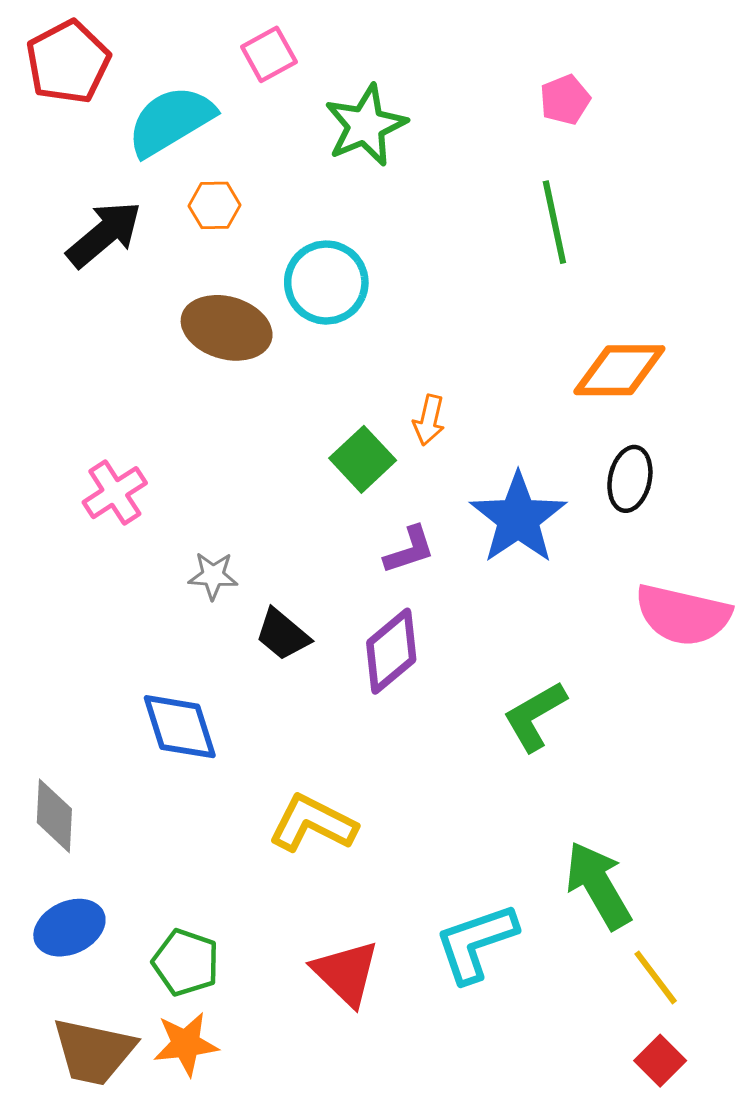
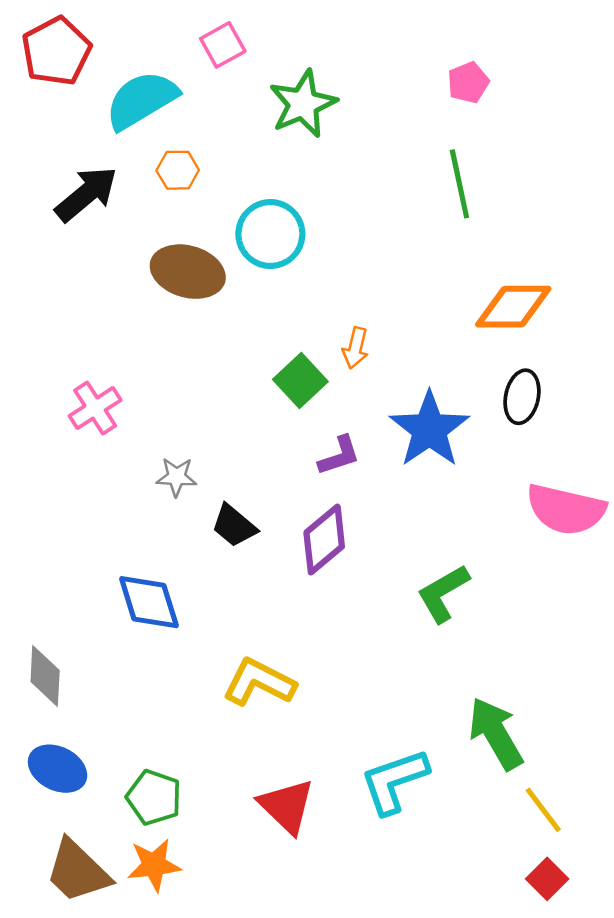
blue ellipse: (69, 928) -> (58, 769), turned 52
brown trapezoid: (94, 1052) -> (78, 871), turned 32

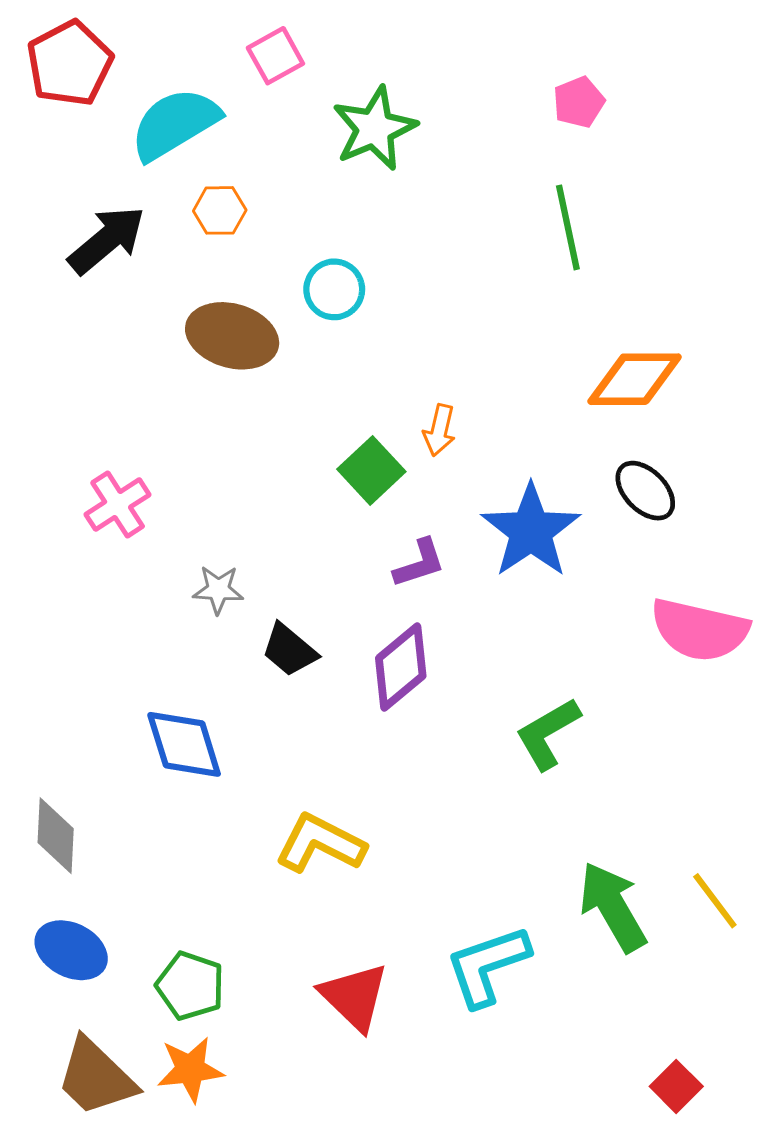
cyan circle: (270, 234) -> (334, 289), size x0.7
black ellipse: (522, 397) -> (645, 491), turned -57
yellow line: (543, 810) -> (715, 901), moved

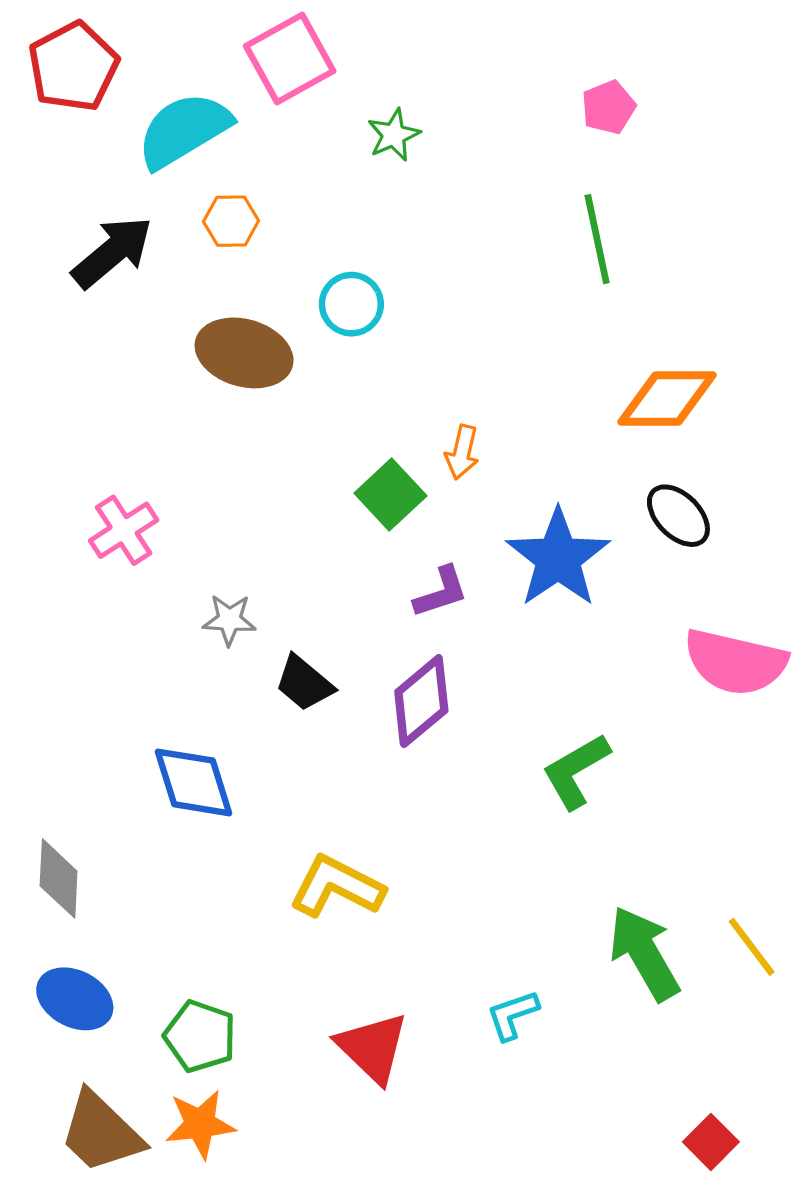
pink square: (275, 56) -> (290, 58), size x1.5
green star: (374, 128) -> (394, 135), size x0.6
cyan L-shape: (487, 966) -> (512, 1015), size x0.6

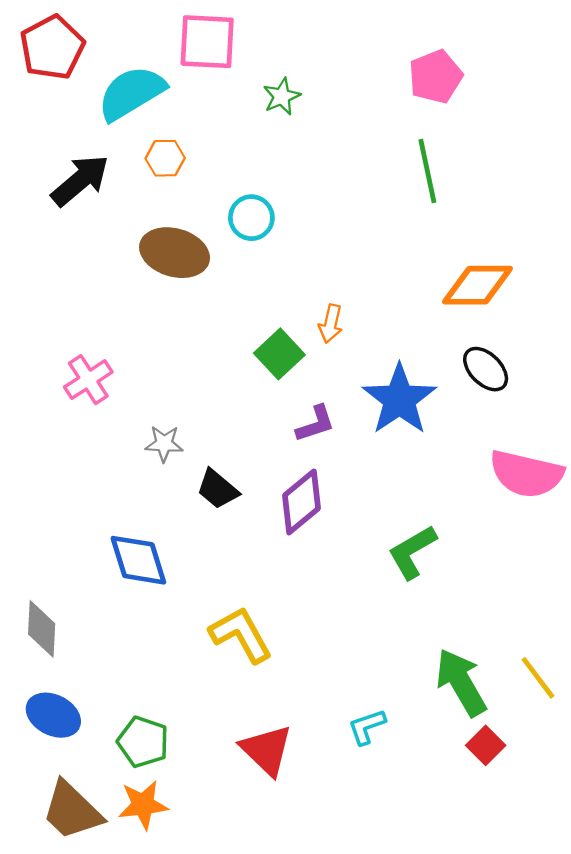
pink square: (290, 58) -> (207, 42), turned 32
pink pentagon: (608, 107) -> (435, 77), size x1.4
yellow L-shape: (337, 887) -> (241, 635), turned 34
red square: (711, 1142) -> (486, 745), moved

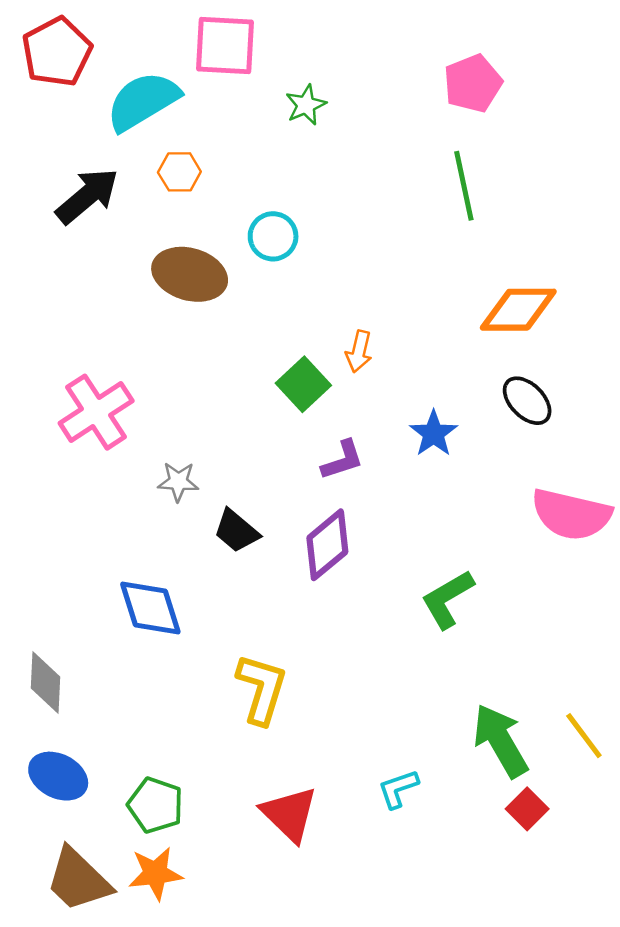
pink cross: (88, 380) -> (96, 412), size x1.4
blue star: (399, 399) -> (434, 434), size x0.6
yellow L-shape: (241, 635) -> (262, 689), turned 46

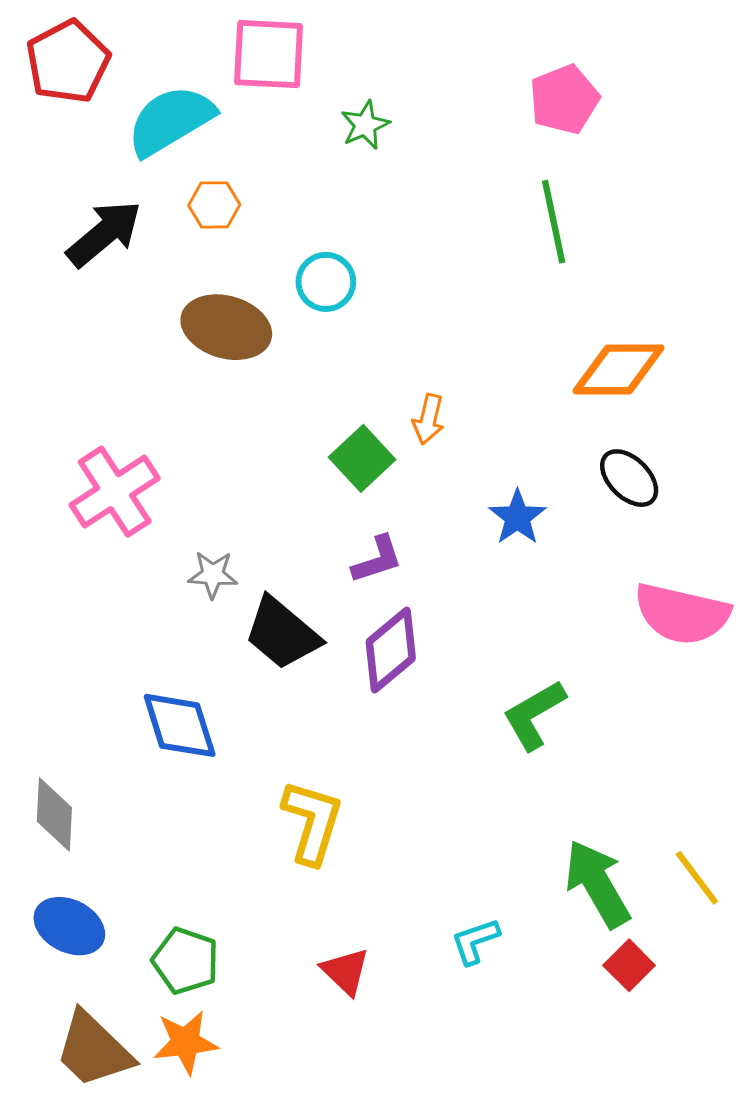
purple L-shape: (343, 460) -> (377, 559), moved
black trapezoid: (236, 531) -> (282, 633), size x1.4
red triangle: (289, 814) -> (345, 971), size x0.7

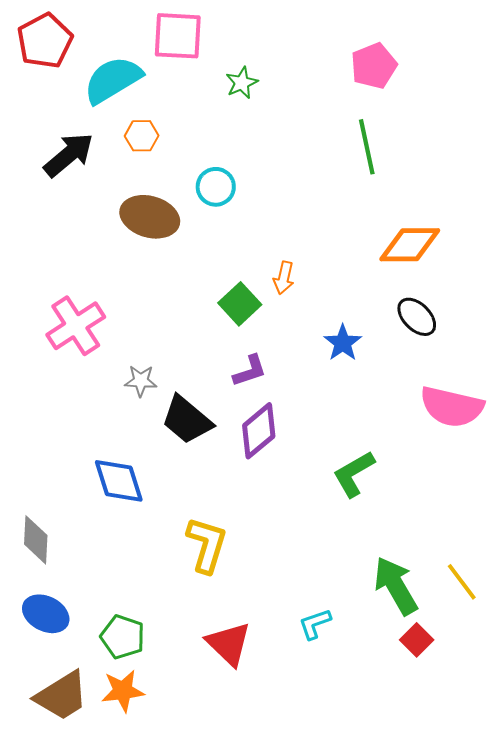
red triangle: (345, 971) -> (229, 644), size x1.4
brown trapezoid: (94, 1050) -> (62, 696), turned -76

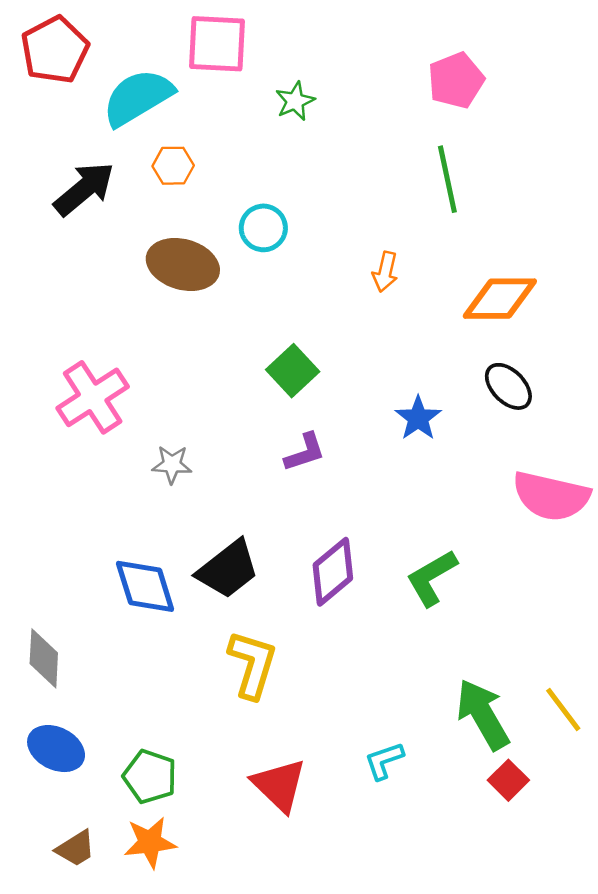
orange arrow: (284, 278) -> (385, 272), moved
black trapezoid: (187, 420) -> (228, 569), moved, turned -78
purple diamond: (259, 431) -> (333, 572), moved
brown trapezoid: (62, 696) -> (76, 848), size x0.6

